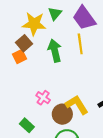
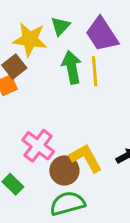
green arrow: (55, 51) -> (72, 67), moved
pink cross: (43, 98) -> (38, 146), size x1.5

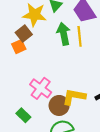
yellow L-shape: (86, 158) -> (74, 97), turned -50

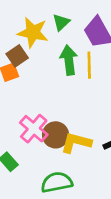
brown circle: (59, 105) -> (56, 135), moved

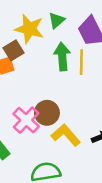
brown circle: (56, 135) -> (47, 113), moved
yellow L-shape: (76, 143) -> (66, 135), turned 32

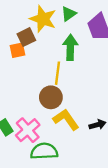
yellow line: (81, 62) -> (58, 73), moved
pink cross: (26, 120) -> (28, 130), moved

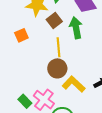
brown square: (26, 37) -> (54, 21), moved
green arrow: (70, 47) -> (76, 28), moved

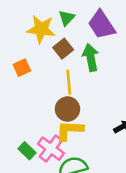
yellow L-shape: (74, 84) -> (69, 130), moved, turned -40

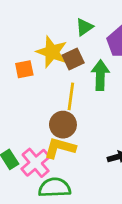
yellow star: (41, 29) -> (52, 52), moved

